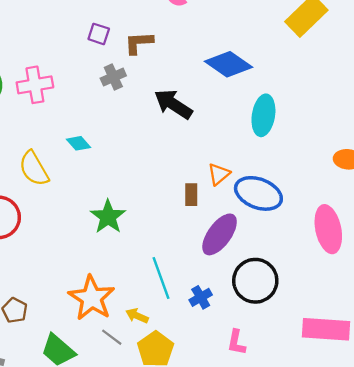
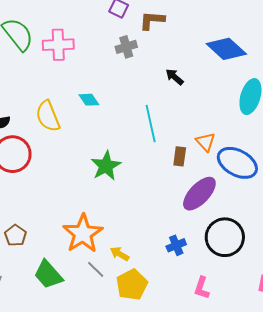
black arrow: (173, 104) -> (175, 77), size x0.6
orange triangle: (219, 174) -> (206, 142), turned -40
cyan line: (161, 278) -> (151, 124), moved

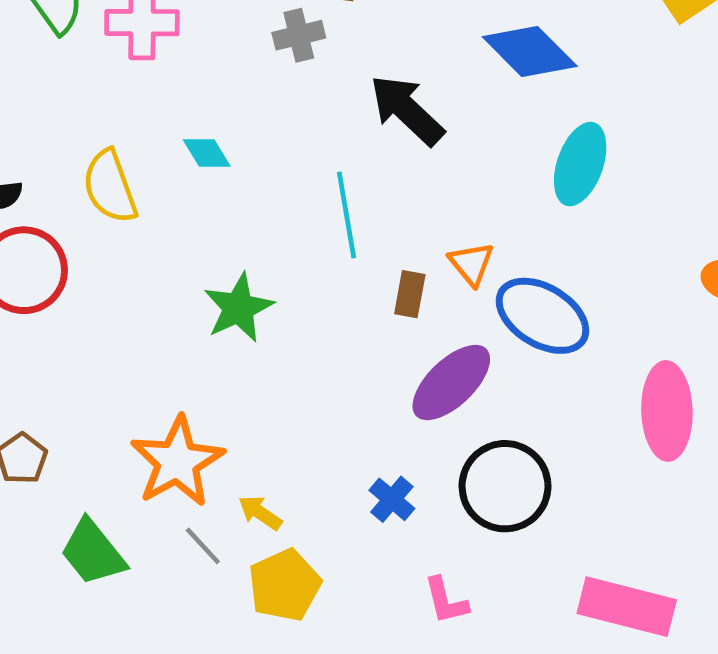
black arrow: (175, 77) -> (407, 110), size x1.8
blue cross: (176, 245) -> (392, 499), turned -30
pink L-shape: (202, 288) -> (446, 601), turned -35

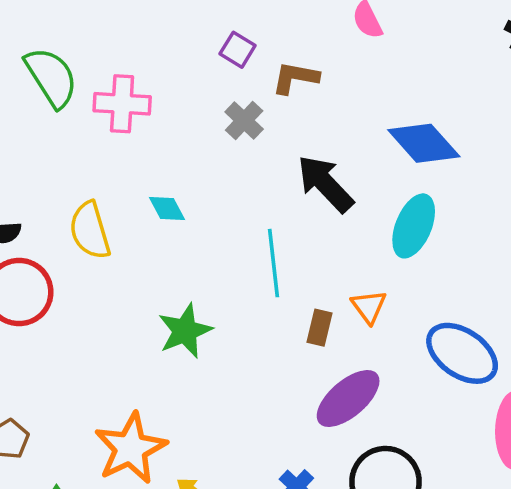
gray cross: (299, 35) -> (244, 120), turned -36
cyan ellipse: (580, 164) -> (414, 226), moved
blue ellipse: (542, 316) -> (462, 353), moved

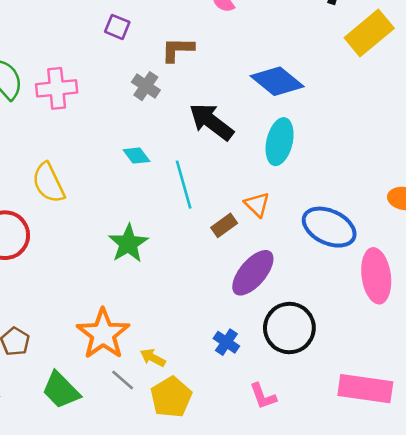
purple square: (238, 50) -> (117, 27), moved
cyan diamond: (167, 209) -> (136, 156), moved
brown rectangle: (320, 328) -> (224, 225), turned 50

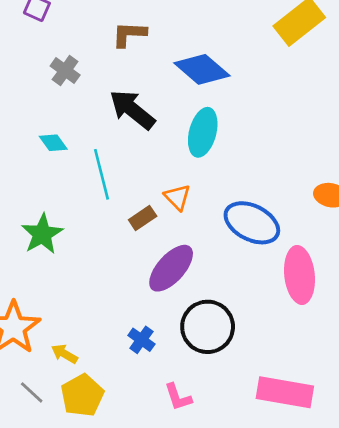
brown L-shape: (178, 49) -> (129, 34), moved
gray line: (123, 380) -> (32, 392), moved

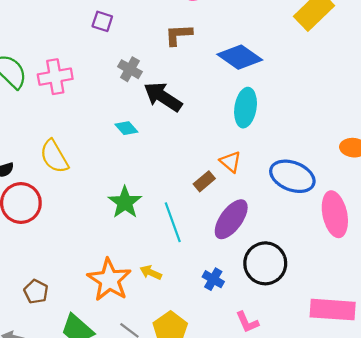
black arrow: (132, 110) -> (163, 97), moved
cyan line: (101, 174) -> (173, 222), moved
yellow arrow: (64, 354) -> (151, 272), moved

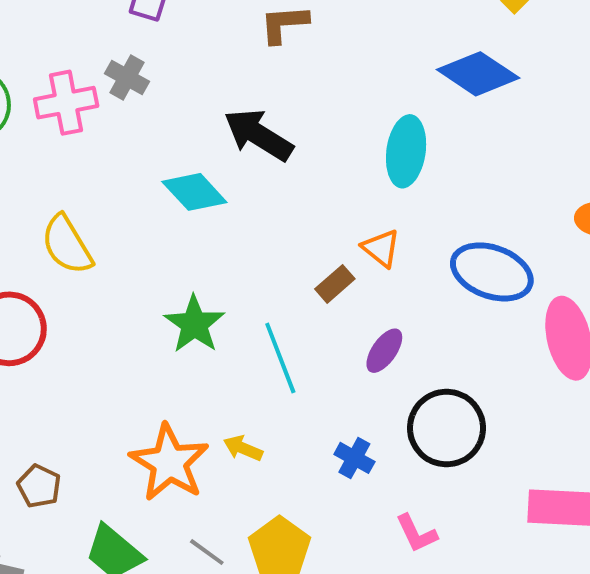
blue diamond: (240, 57) -> (478, 74), moved
gray cross: (130, 69) -> (127, 77), moved
cyan diamond: (126, 128) -> (194, 192), size x1.5
purple ellipse: (231, 219) -> (384, 351), size x0.6

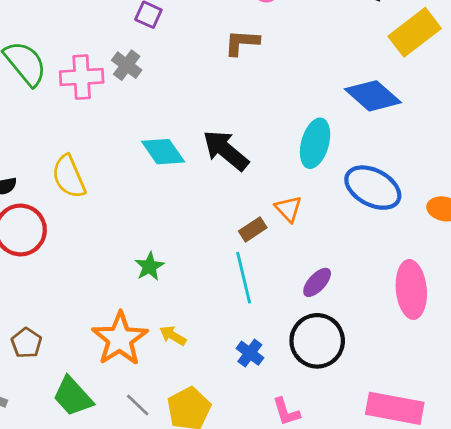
black arrow: (258, 135) -> (226, 150), moved
blue ellipse: (492, 272) -> (373, 188), moved
green star: (194, 324) -> (150, 266), moved, size x0.7
purple ellipse: (384, 351) -> (317, 282), moved
cyan line: (280, 358) -> (244, 278), moved

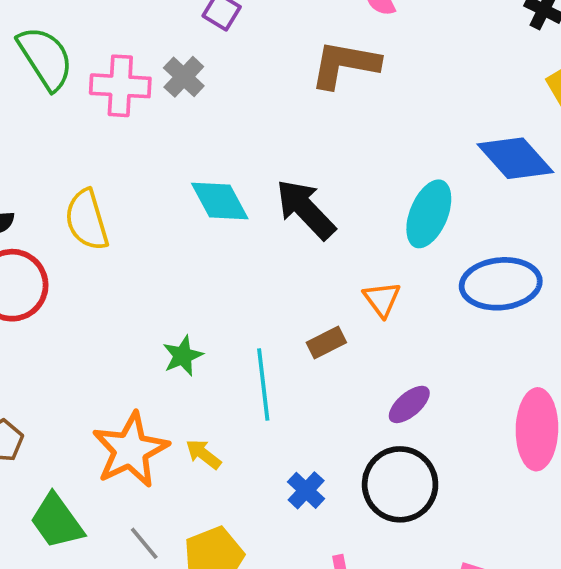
brown L-shape: (242, 43) -> (345, 64), size x1.4
blue ellipse: (373, 188) -> (501, 284), turned -40
brown rectangle: (253, 229) -> (326, 342), moved
cyan line: (244, 278) -> (263, 384), moved

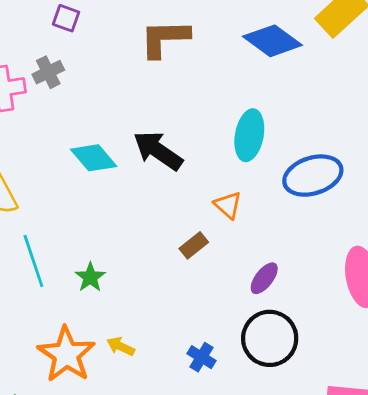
gray cross: (184, 77) -> (48, 72), turned 32
blue diamond: (515, 158) -> (272, 41), moved
cyan line: (263, 384) -> (33, 261), moved

